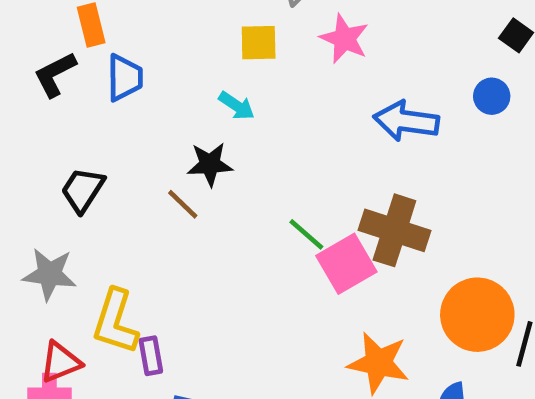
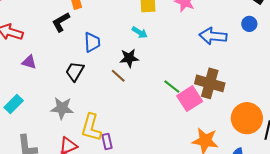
blue trapezoid: (125, 78) -> (92, 42), moved

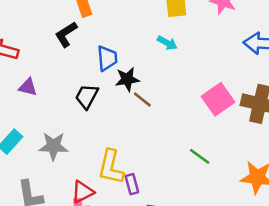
black star: (129, 58) -> (127, 79), moved
green line: (172, 87) -> (200, 156), moved
pink square: (190, 99) -> (218, 99), moved
gray star: (62, 108) -> (53, 146), moved

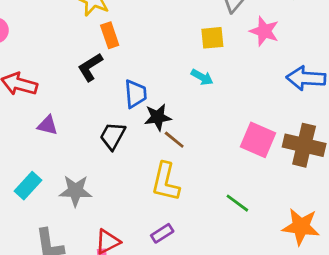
pink square: (218, 99) -> (258, 140), turned -32
yellow L-shape: (111, 167) -> (166, 182), moved
purple rectangle: (132, 184) -> (162, 233), turned 72

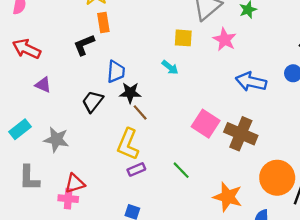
purple rectangle: (162, 233) -> (136, 169), moved

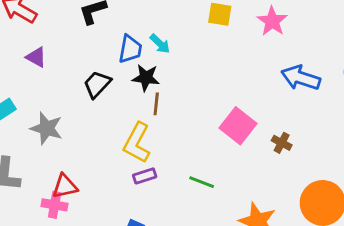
cyan arrow: (170, 67) -> (160, 44), moved
brown line: (140, 112) -> (156, 104), turned 42
brown cross: (241, 134) -> (282, 143), size x0.5
green line: (181, 170) -> (202, 182), turned -30

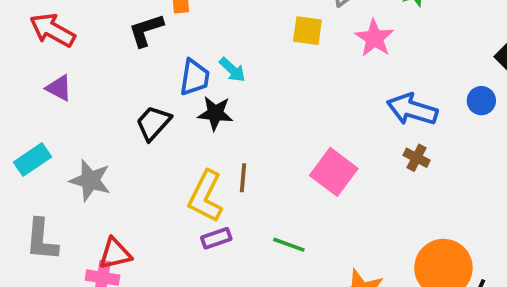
purple triangle: (36, 57) -> (59, 88), moved
brown line: (156, 104) -> (243, 178), moved
brown cross: (282, 143) -> (417, 158), moved

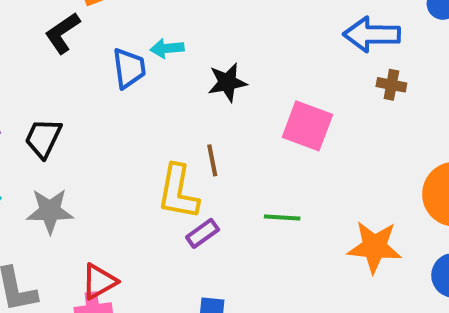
cyan arrow: (232, 70) -> (167, 48), turned 148
black star: (215, 113) -> (227, 82), moved
black trapezoid: (153, 123) -> (43, 138), moved

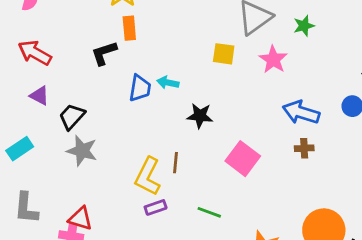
brown cross: (391, 85) -> (304, 148), turned -30
gray star: (50, 211) -> (82, 151), moved
red triangle: (99, 281) -> (80, 218), turned 30

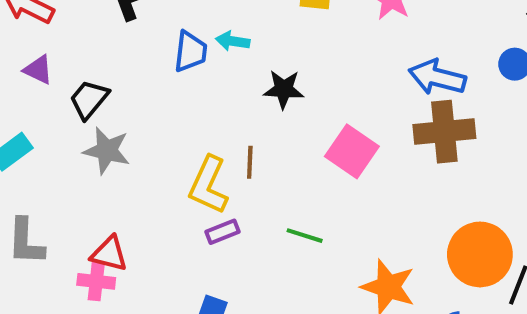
brown cross: (304, 148) -> (444, 132), size x2.0

